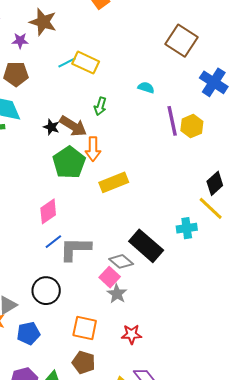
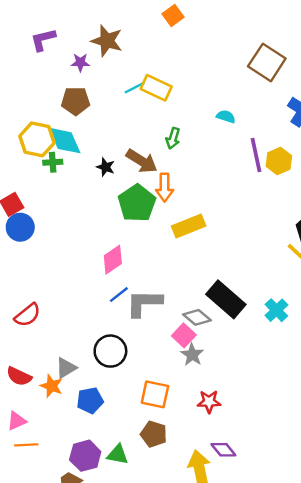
black star: (51, 127) -> (106, 167), moved
cyan cross: (187, 228) -> (276, 310), moved, turned -36

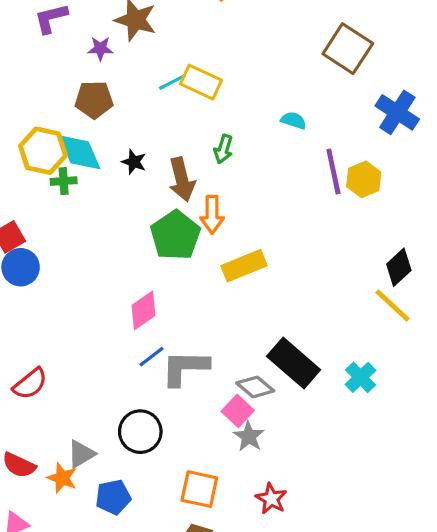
brown arrow: (142, 161) -> (182, 179), turned 44
black star: (106, 167) -> (134, 162), moved
red star: (209, 402) -> (271, 499), turned 30

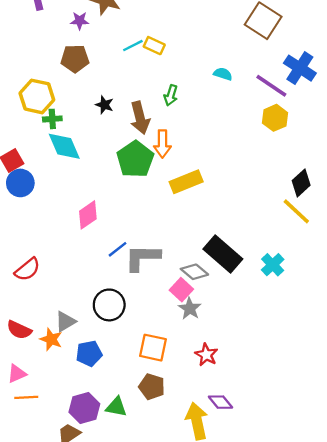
yellow rectangle: (201, 82) -> (154, 46), size x0.7
cyan diamond: (80, 152) -> (64, 146), moved
purple line: (333, 171) -> (271, 86), moved, turned -44
pink diamond: (143, 310) -> (88, 215), moved

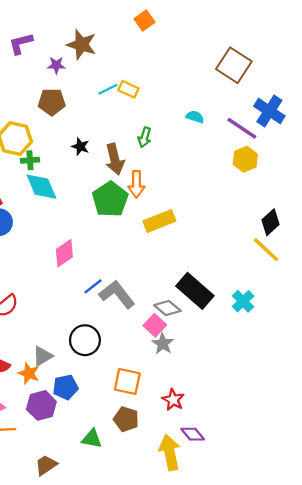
gray L-shape: (142, 258) -> (117, 294), turned 51
red star: (206, 355) -> (173, 400), moved
purple hexagon: (84, 408) -> (41, 405), moved

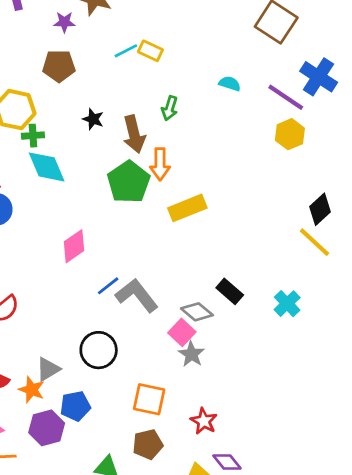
black rectangle: (195, 291) -> (230, 291), size x0.6
brown pentagon: (126, 419) -> (148, 444), turned -30

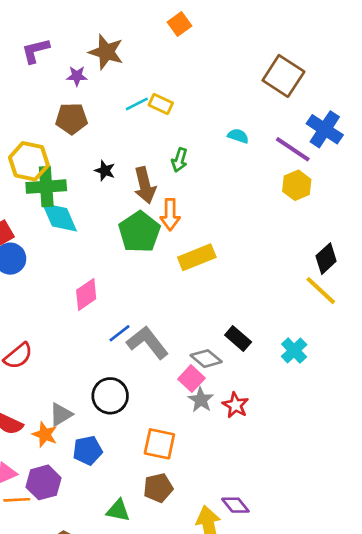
green cross: (33, 136) -> (46, 187), size x1.8
red star: (204, 421) -> (235, 405), moved
purple hexagon: (47, 428) -> (44, 482), moved

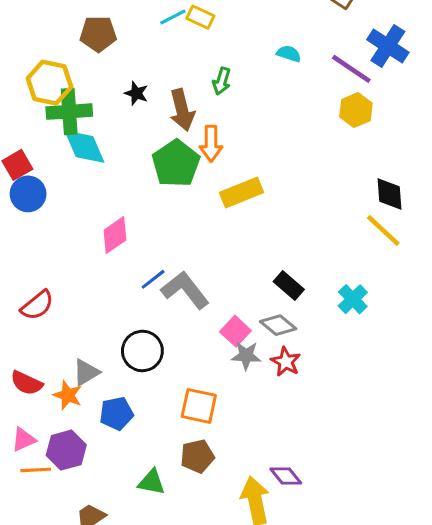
black diamond: (326, 259) -> (389, 194), turned -52
gray diamond: (206, 359) -> (278, 325), moved
gray star: (201, 400) -> (246, 356), turned -30

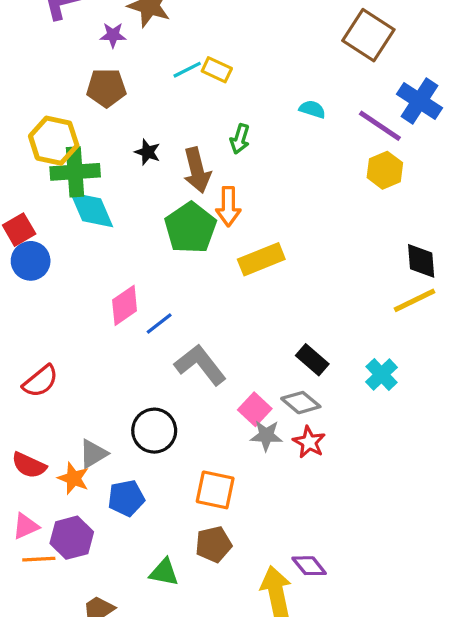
yellow line: (383, 231) -> (415, 300), turned -69
blue line: (153, 279) -> (159, 323), moved

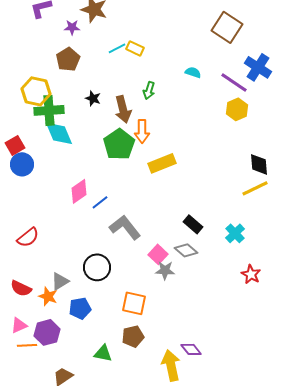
brown pentagon: (106, 88) -> (68, 59), turned -30
red star: (309, 442) -> (251, 274), moved

